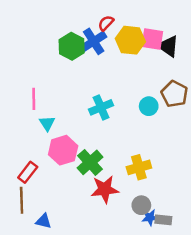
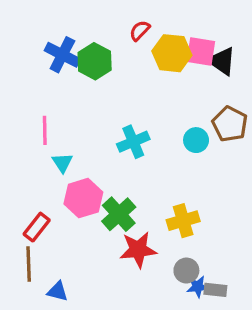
blue cross: (94, 41) -> (62, 55), moved, turned -30

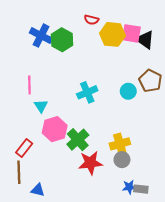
red semicircle: (140, 31) -> (91, 20), turned -120
gray circle: (186, 271) -> (122, 160), moved

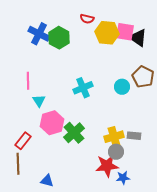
red star: (90, 163) -> (107, 166), moved
gray rectangle: (141, 189) -> (134, 136), moved
blue triangle: (38, 190) -> (47, 181), moved

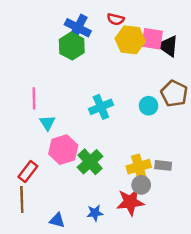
red semicircle: (87, 19) -> (116, 19), moved
blue cross: (39, 34) -> (78, 28), moved
blue star: (123, 178) -> (95, 213), moved

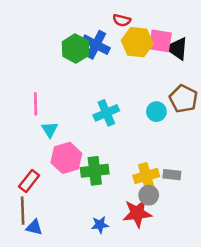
blue cross: (78, 28) -> (96, 45), moved
green cross: (90, 162) -> (95, 171), turned 35
blue triangle: (57, 220) -> (34, 227), moved

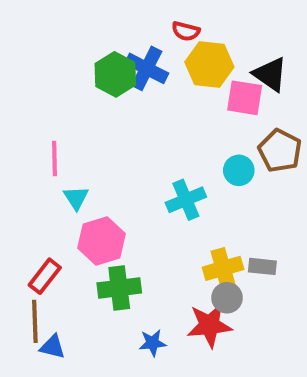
pink square: (160, 41) -> (245, 98), moved
cyan cross: (106, 113) -> (186, 200), moved
green cross: (95, 171) -> (119, 288), moved

